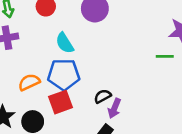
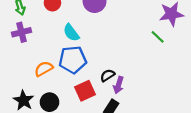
green line: (165, 56) -> (158, 37), turned 48
red square: (61, 102) -> (85, 91), moved

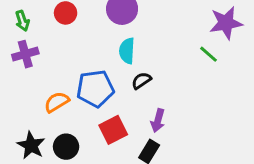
cyan semicircle: (71, 33) -> (127, 51), moved, turned 42
black semicircle: (107, 75) -> (141, 81), moved

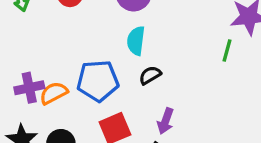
purple cross: (25, 54) -> (29, 88), moved
green line: (208, 54) -> (227, 50), turned 60

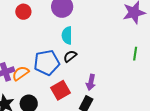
green line: (227, 50) -> (135, 54), moved
black semicircle: (150, 75) -> (70, 56), moved

